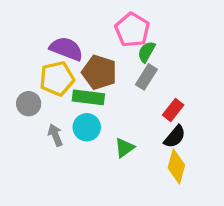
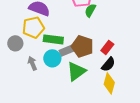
brown pentagon: (99, 72) -> (82, 46), moved
gray rectangle: (146, 77) -> (67, 50), moved, turned 35
green triangle: (124, 148) -> (76, 71), size x1.5

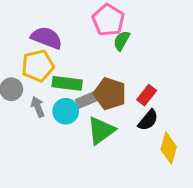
gray arrow: (32, 63) -> (38, 107), moved
yellow diamond: (109, 83) -> (169, 148), moved

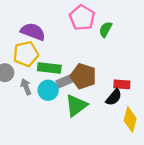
green semicircle: (122, 41) -> (106, 29), moved
red rectangle: (147, 95) -> (122, 84), moved, turned 56

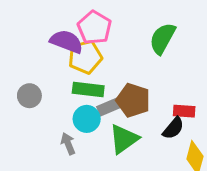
pink pentagon: (82, 18) -> (94, 28), moved
green semicircle: (106, 29) -> (162, 38), size x1.5
yellow pentagon: (26, 54) -> (85, 57), moved
gray arrow: (26, 87) -> (68, 144), moved

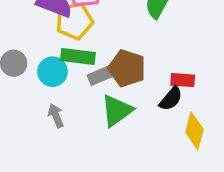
cyan circle: (87, 119) -> (53, 72), moved

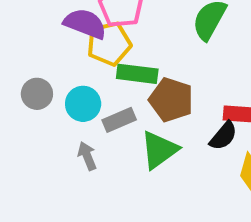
green rectangle: (78, 56) -> (137, 74), moved
gray rectangle: (102, 75) -> (119, 120), moved

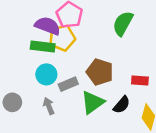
green rectangle: (137, 74) -> (43, 46), moved
gray circle: (37, 94) -> (12, 102), moved
black semicircle: (223, 136) -> (122, 105), moved

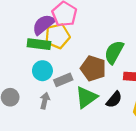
green semicircle: (123, 23) -> (114, 52), moved
purple semicircle: (48, 26) -> (44, 24), turned -60
gray arrow: (49, 106) -> (45, 101), turned 35

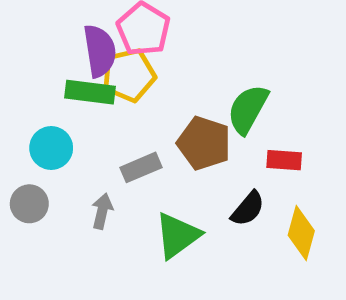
purple semicircle: (44, 24) -> (100, 51), turned 120
cyan circle: (42, 71) -> (51, 148), moved
green triangle: (86, 97) -> (177, 235), moved

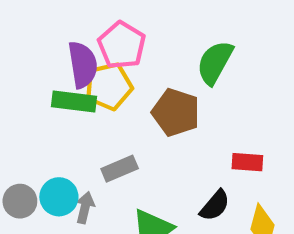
green semicircle: (248, 109) -> (215, 63), moved
brown pentagon: (204, 143) -> (176, 112), moved
cyan circle: (51, 148) -> (59, 197), moved

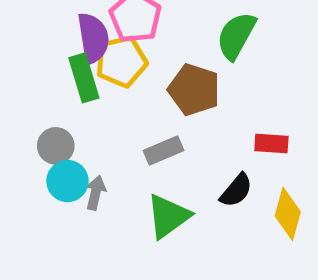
green rectangle: (74, 101) -> (84, 78), turned 66
gray rectangle: (120, 169) -> (164, 151), moved
gray circle: (20, 201) -> (56, 146), moved

